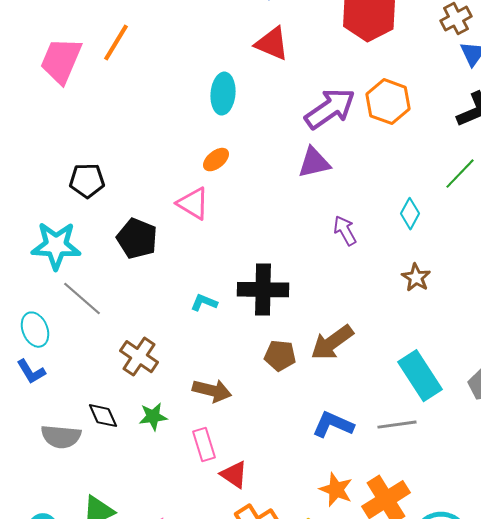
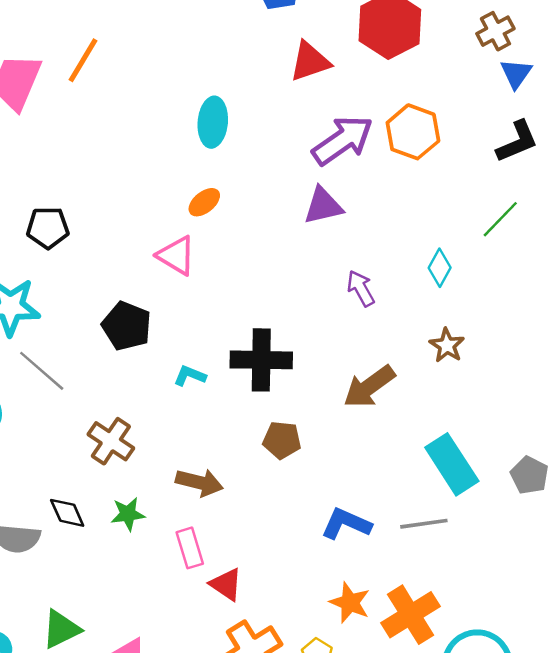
red triangle: (272, 44) -> (310, 61), moved, turned -42
black pentagon: (137, 239) -> (127, 326), moved
brown arrow: (332, 343) -> (369, 387), moved

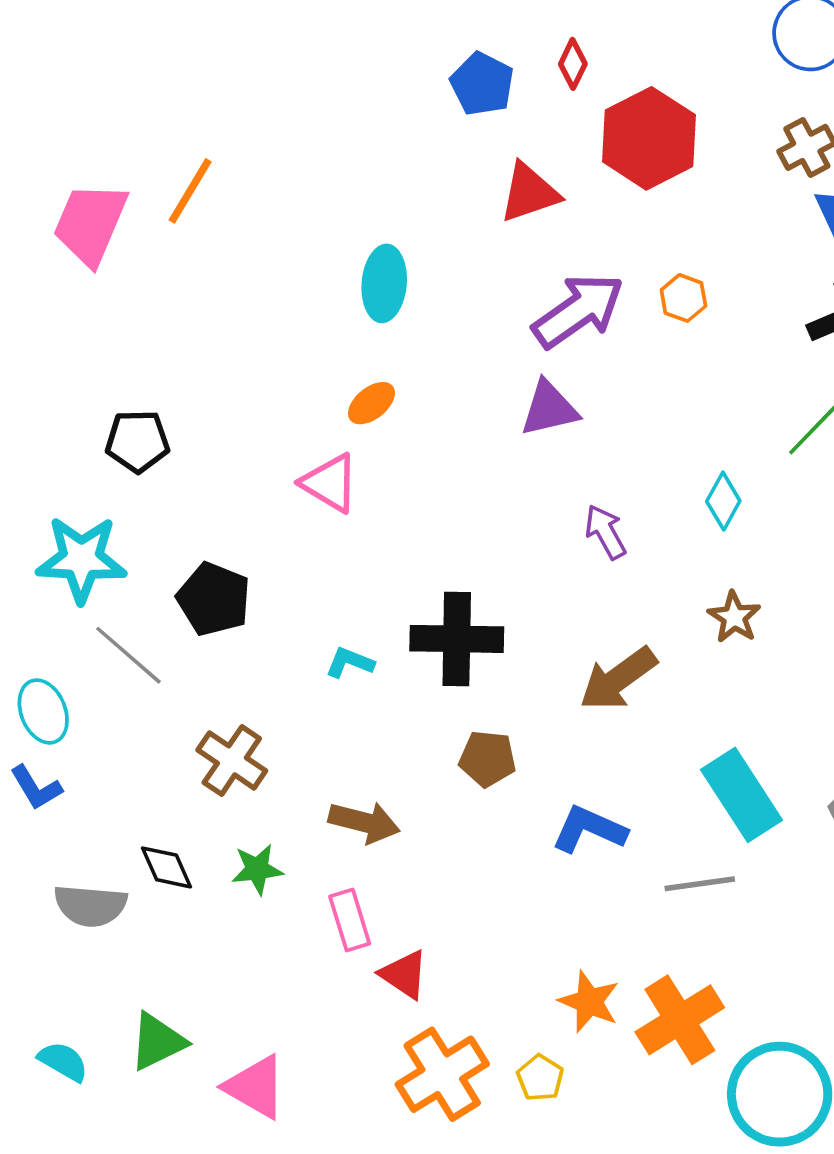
orange hexagon: (413, 132) -> (683, 298), size x0.6
black pentagon: (127, 326) -> (214, 599), moved
blue L-shape: (346, 524) -> (589, 829), moved

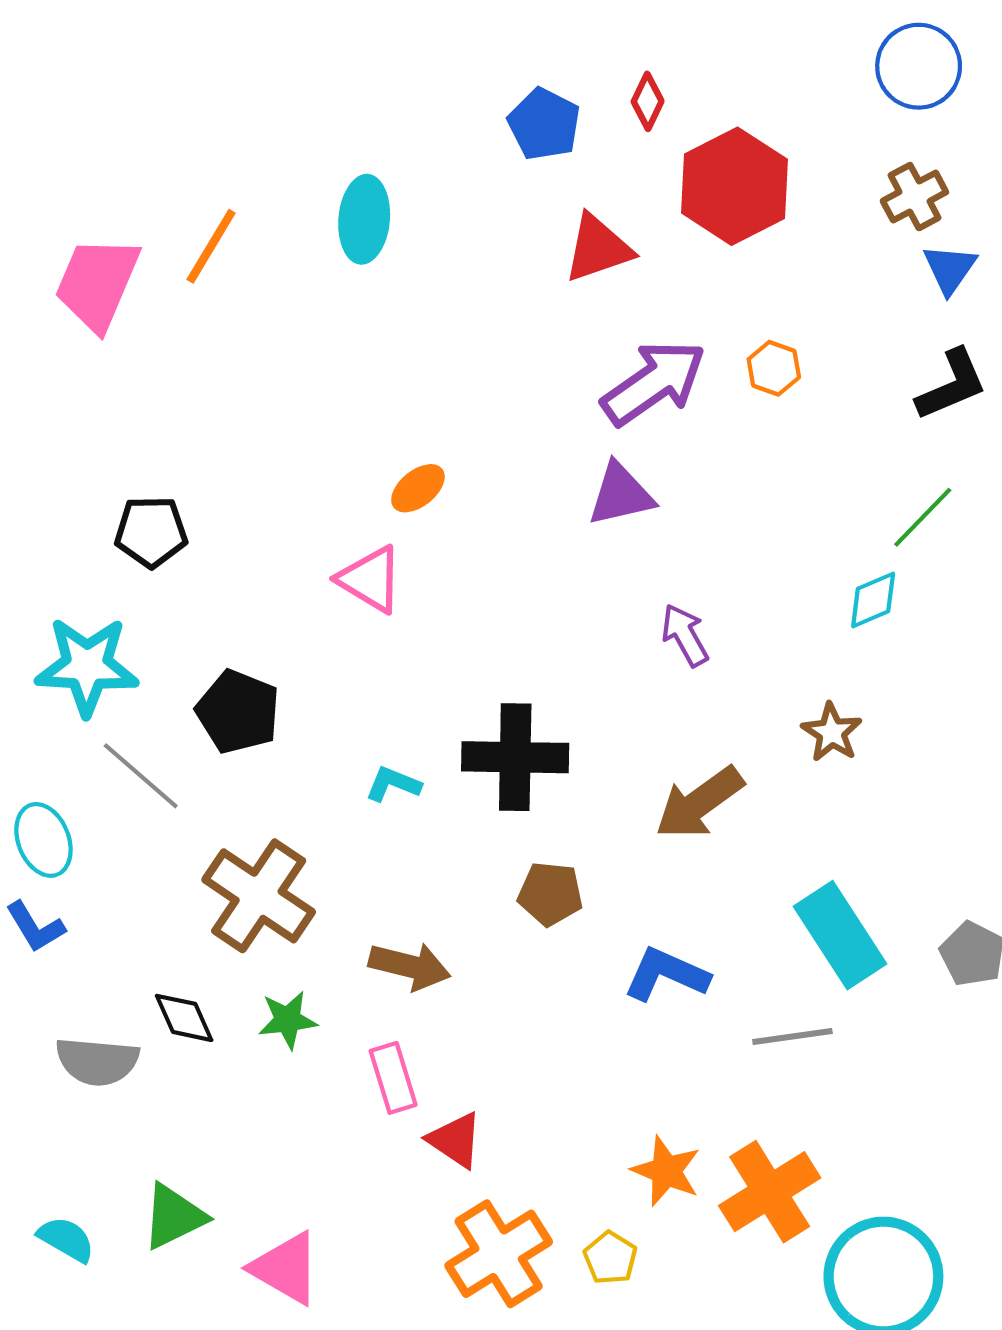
cyan ellipse: (384, 283) -> (364, 219), moved
cyan diamond: (723, 501) -> (873, 600), moved, turned 38
brown cross: (232, 760) -> (259, 896), size x1.4

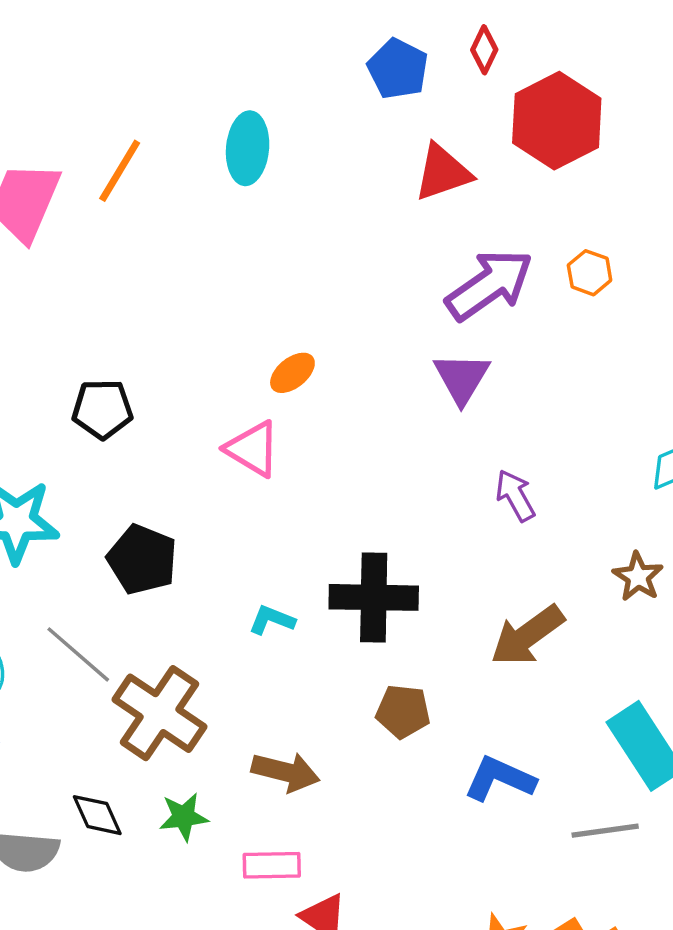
purple triangle: (621, 494) -> (462, 378), turned -46
black pentagon: (151, 532) -> (102, 409), moved
gray line: (141, 776) -> (78, 654), moved
pink rectangle: (393, 1078) -> (272, 865), turned -74

